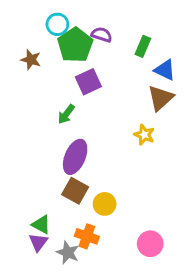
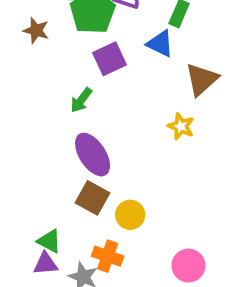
blue triangle: (165, 70) -> (160, 44), moved
purple ellipse: (75, 157) -> (93, 155), turned -56
purple triangle: (38, 242) -> (46, 264), turned 48

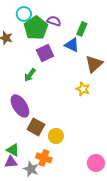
purple ellipse: (93, 155) -> (20, 106), moved
pink circle: (188, 266) -> (96, 163), moved

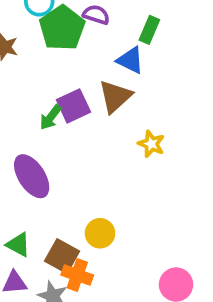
purple square: (45, 53) -> (73, 106), moved
brown triangle: (94, 64) -> (115, 96), moved
brown square: (36, 127) -> (62, 256), moved
green triangle: (13, 150) -> (18, 245), moved

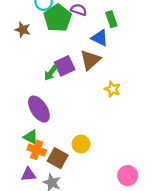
green rectangle: (149, 30) -> (111, 19), turned -42
green triangle: (18, 245) -> (31, 137), moved
orange cross: (77, 275) -> (37, 150), moved

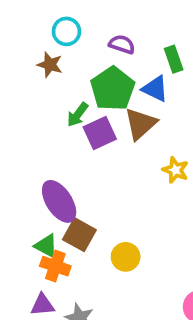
green pentagon: (58, 18) -> (113, 89), moved
brown star: (23, 30) -> (50, 65), moved
green arrow: (51, 73) -> (78, 115), moved
brown square: (58, 158) -> (79, 235), moved

